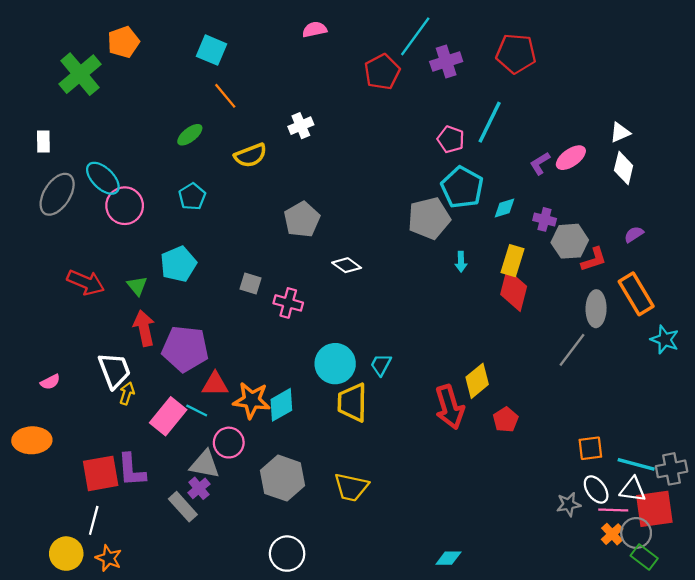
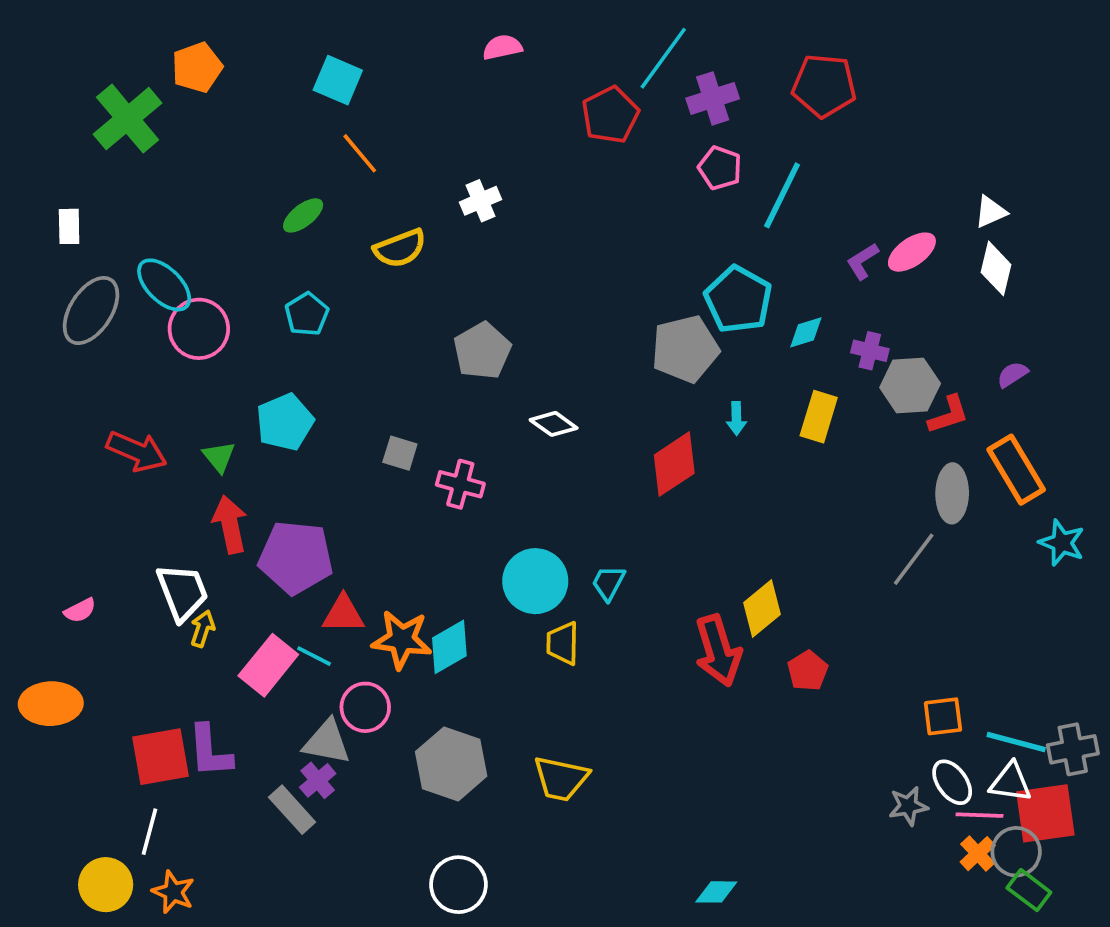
pink pentagon: (451, 139) -> (720, 168), moved
red diamond: (514, 290) -> (674, 464), moved, turned 42
yellow trapezoid: (352, 403) -> (563, 643), size x0.7

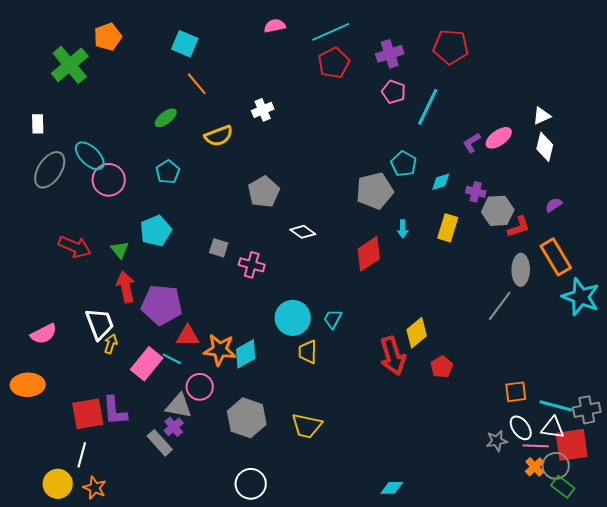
cyan line: (663, 58) -> (331, 32), moved, turned 30
cyan pentagon: (738, 300) -> (404, 164), size x0.7
cyan star: (1062, 543) -> (581, 297), size x1.5
pink semicircle: (80, 610) -> (44, 334), size x1.5

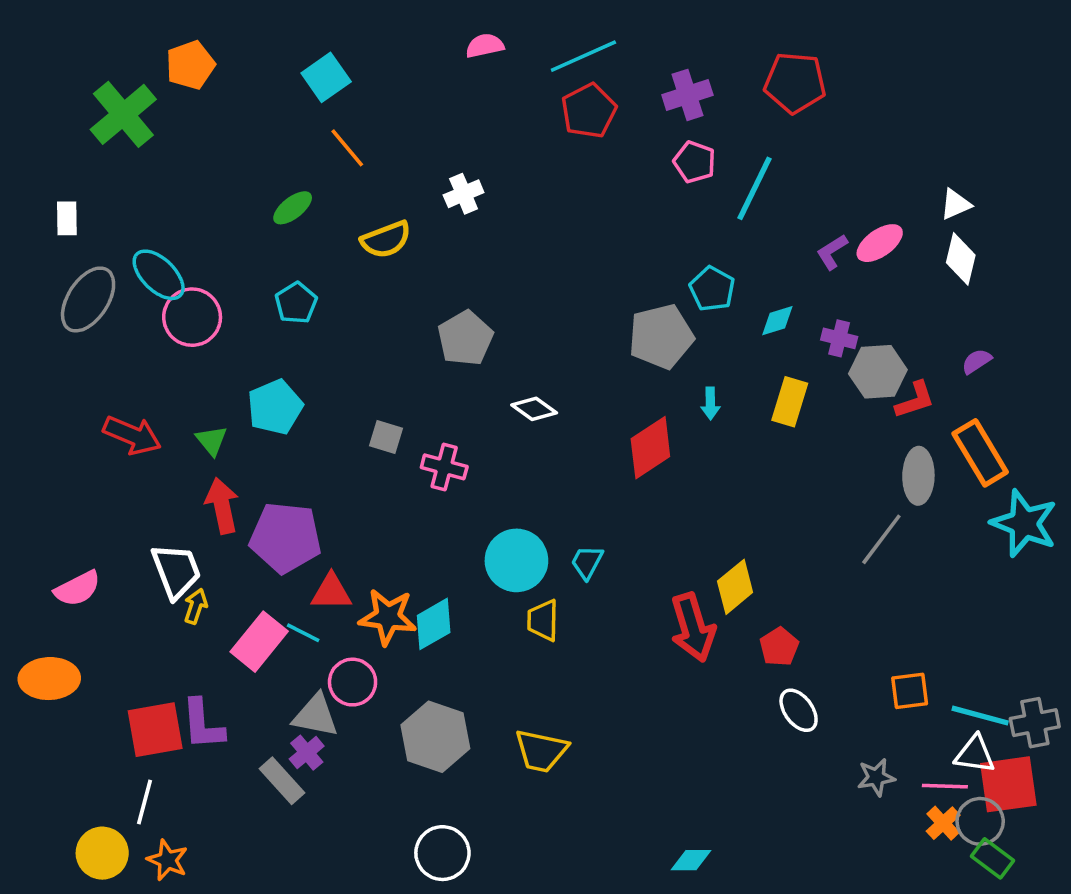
cyan square: (185, 44) -> (326, 77), turned 32
white ellipse: (521, 428) -> (799, 710), moved

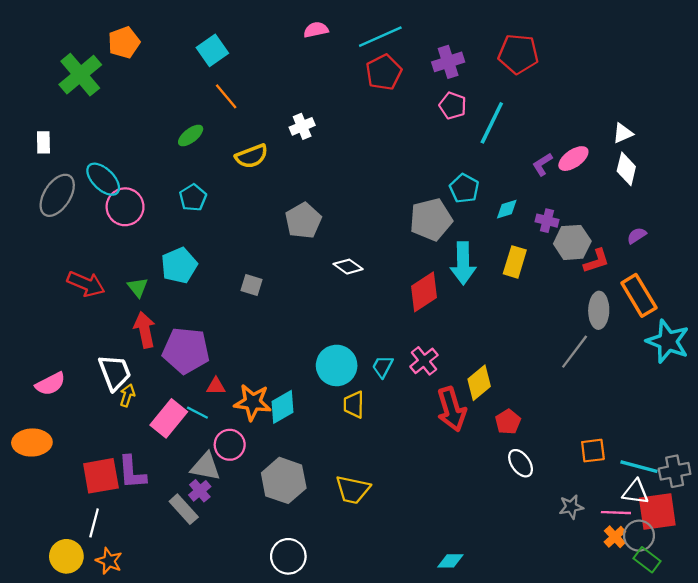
cyan arrow: (710, 404) -> (463, 263), size x2.0
pink cross: (444, 467) -> (424, 361), moved, turned 36
red triangle: (331, 592) -> (216, 386), size x0.7

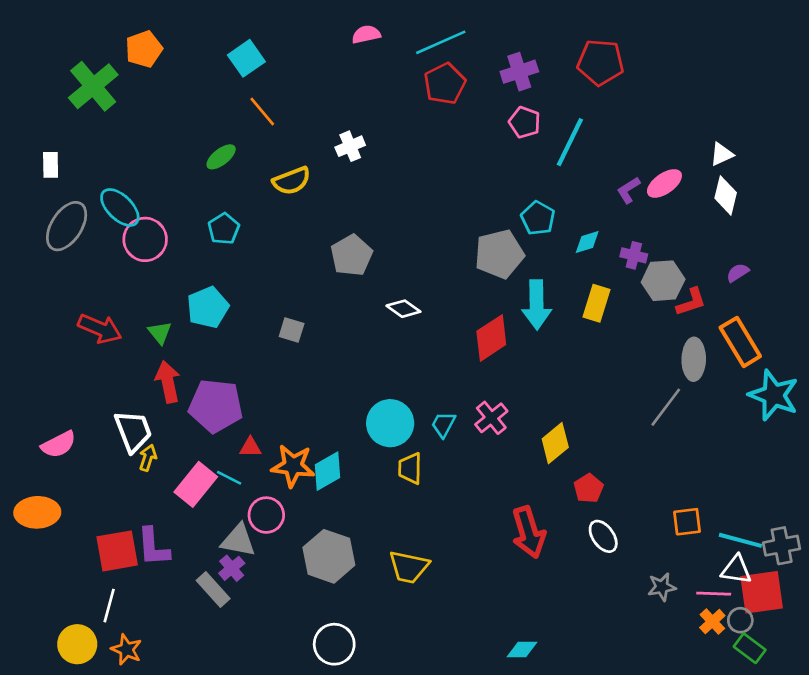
red arrow: (452, 409) -> (529, 532), moved
gray circle: (639, 536) -> (740, 620), size x0.7

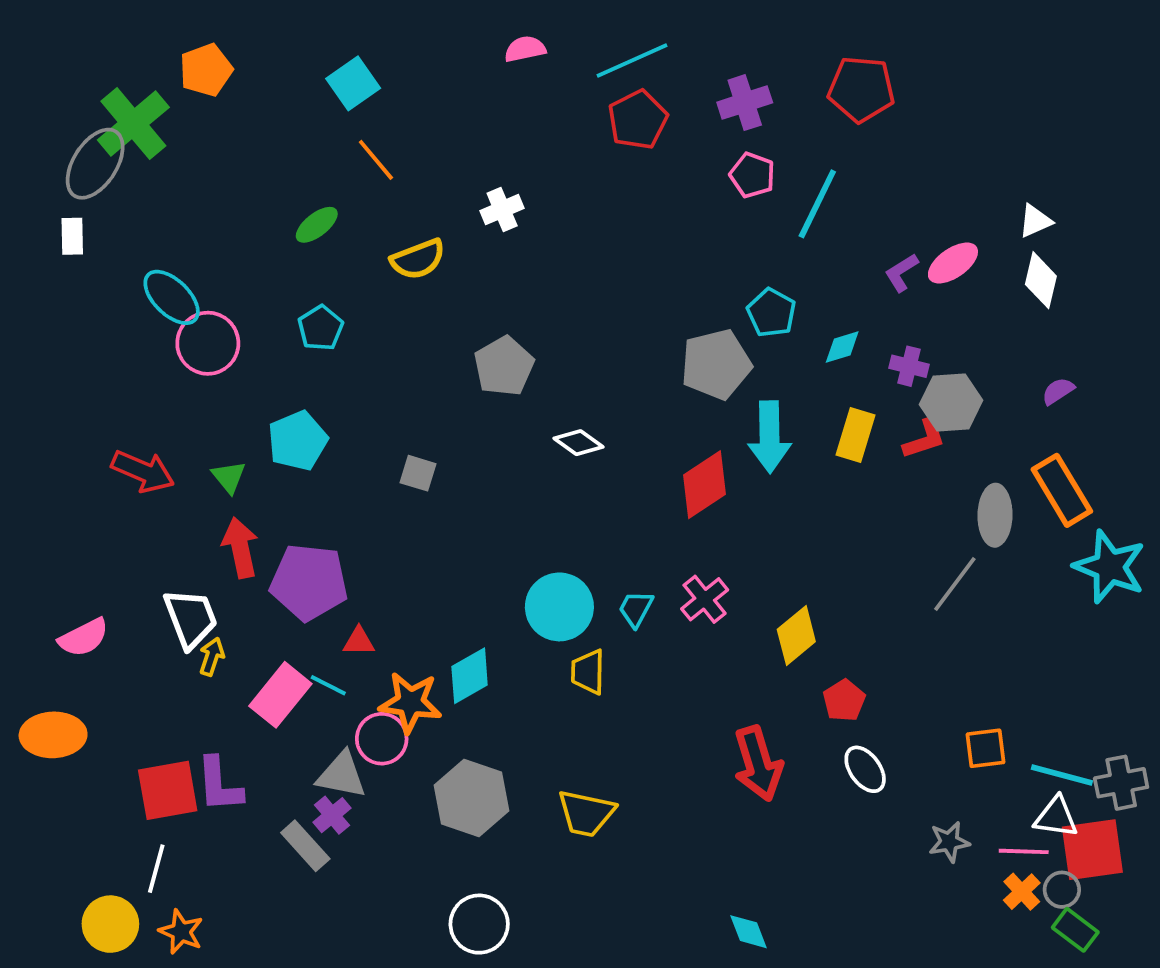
gray ellipse: (67, 226) -> (95, 164), moved
red L-shape: (691, 302) -> (924, 439), moved
orange star: (293, 466) -> (410, 702), moved
cyan diamond: (522, 650) -> (749, 932), turned 68

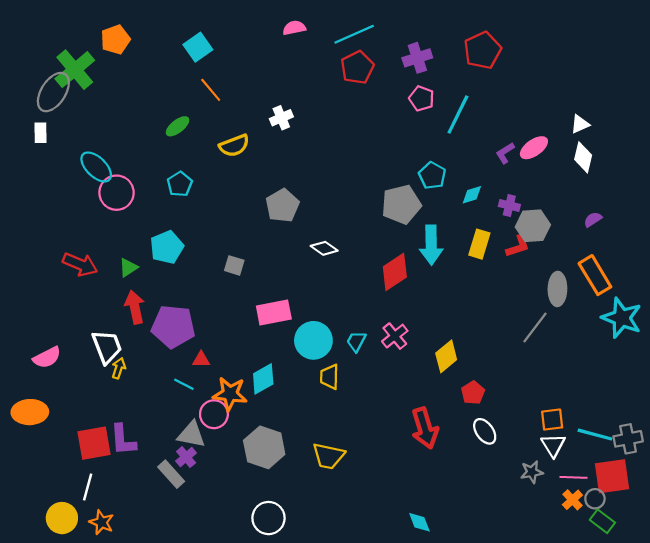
red pentagon: (861, 89) -> (483, 50), turned -30
green triangle: (229, 477) -> (128, 268), turned 36
pink rectangle: (280, 695) -> (274, 313), moved, turned 40
white triangle: (1056, 817) -> (553, 445), moved, turned 50

